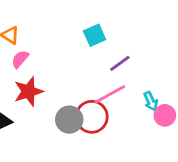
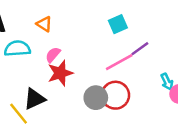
pink semicircle: (20, 59) -> (53, 55), moved
pink line: (110, 94) -> (119, 62), moved

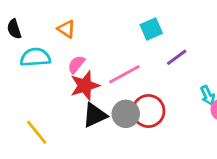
pink line: (119, 62) -> (124, 74), moved
black triangle: (34, 99) -> (95, 115), moved

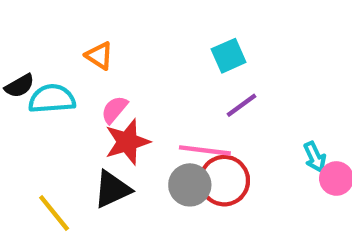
black semicircle: (14, 29) -> (20, 86), moved, turned -102
purple line: (177, 57) -> (242, 105), moved
pink line: (124, 74) -> (205, 150), moved, turned 36
black triangle: (95, 115) -> (112, 189), moved

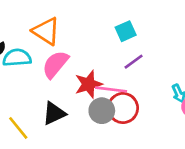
orange triangle: (99, 56) -> (46, 31), size x1.6
pink semicircle: (114, 110) -> (55, 64), size x1.6
red star: (127, 142) -> (89, 84), moved

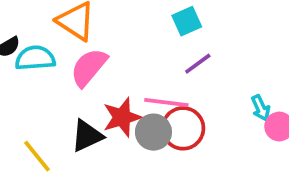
red star: (89, 84) -> (122, 117), moved

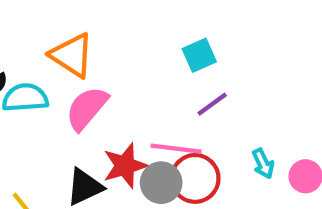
cyan arrow: (261, 108) -> (263, 164), moved

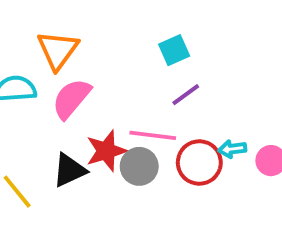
orange triangle: (72, 55) -> (58, 50), turned 33
cyan arrow: (263, 164) -> (232, 149), turned 108
red circle: (195, 178) -> (199, 162), moved

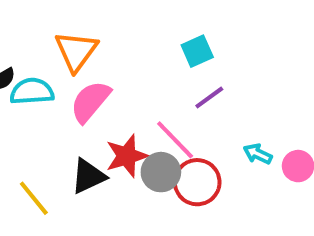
pink line: (153, 135) -> (175, 140), turned 39
cyan arrow: (232, 149) -> (258, 154), turned 32
red circle: (199, 162) -> (197, 182), moved

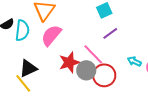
cyan semicircle: (32, 91) -> (22, 30), turned 100
black triangle: (88, 176) -> (28, 68), moved

